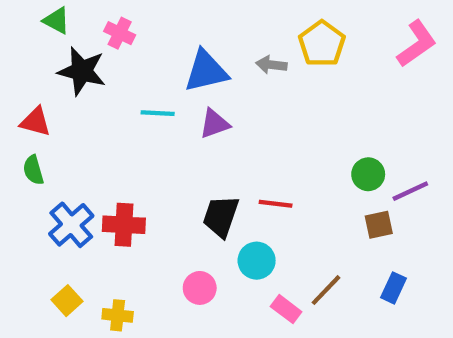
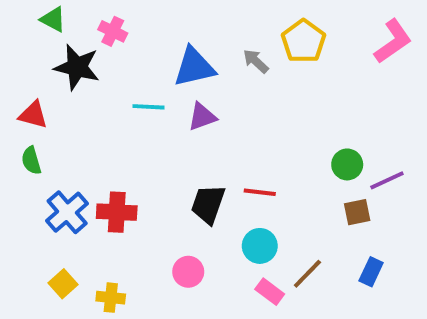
gray arrow: (271, 65) -> (256, 61), turned 36
cyan circle: (257, 261) -> (260, 246), moved

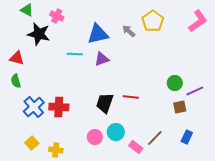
cyan circle: (260, 246) -> (116, 132), moved

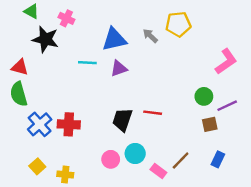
yellow pentagon: (153, 21) -> (178, 24), turned 30
pink L-shape: (198, 21) -> (226, 61), moved
green semicircle: (16, 81) -> (19, 94), size x1.5

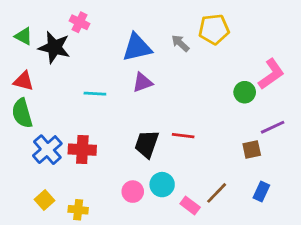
green triangle: (31, 11) -> (24, 36), moved
cyan line: (87, 63) -> (95, 94), moved
green circle: (204, 96) -> (245, 92), moved

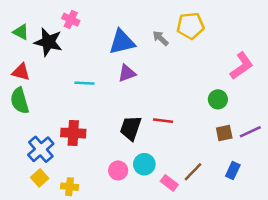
green circle: (245, 92) -> (218, 99), moved
purple line: (273, 127) -> (250, 132), moved
blue cross: (47, 150) -> (41, 149), moved

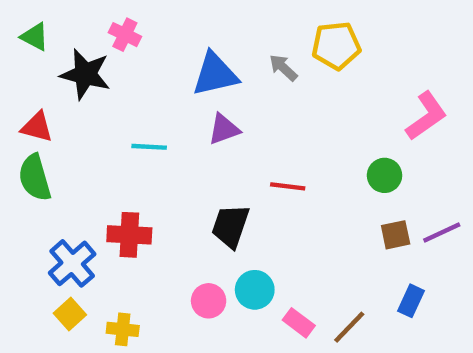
green triangle: (21, 32) -> (35, 37), moved
red line: (163, 121) -> (288, 186), moved
brown line: (193, 172) -> (349, 327), moved

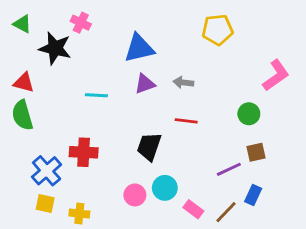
gray arrow: (283, 68) -> (183, 82), moved, turned -36
purple line: (442, 233) -> (229, 169), moved
blue rectangle: (411, 301) -> (253, 195), moved
yellow square: (70, 314) -> (45, 204), turned -36

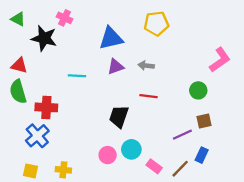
yellow pentagon: (218, 30) -> (156, 24), moved
red cross: (84, 152) -> (46, 107), moved
yellow square: (45, 204) -> (30, 171), moved

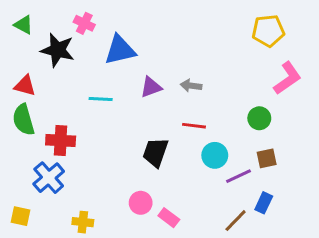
yellow pentagon: (156, 24) -> (268, 31), moved
blue triangle: (111, 38) -> (120, 50), moved
cyan circle: (131, 149) -> (215, 155), moved
pink rectangle: (154, 166) -> (169, 218), moved
yellow square: (30, 171) -> (21, 216), moved

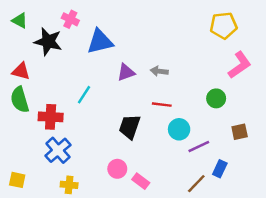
cyan line: (101, 99) -> (84, 95), moved, turned -60
brown square: (267, 158) -> (240, 132), moved
blue cross: (49, 178) -> (58, 150), moved

